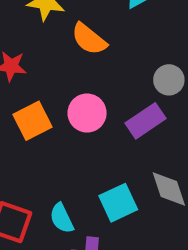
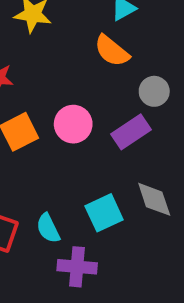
orange semicircle: (89, 39) -> (112, 51), moved

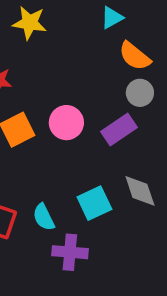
orange semicircle: (112, 51) -> (135, 56), moved

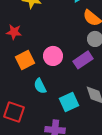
cyan semicircle: (44, 217) -> (40, 86), moved

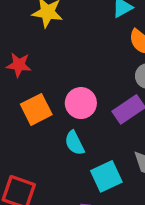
cyan semicircle: (40, 86) -> (74, 143), moved

